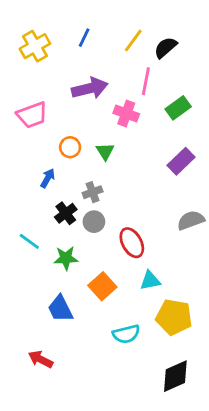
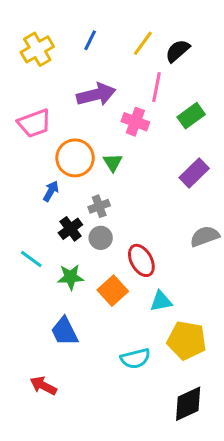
orange circle: (70, 147) -> (75, 158), size x1.6
orange square: (102, 286) -> (113, 291), moved

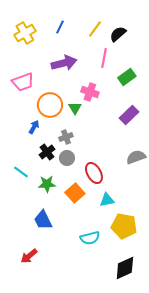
pink cross: (135, 122) -> (90, 92), moved
red arrow: (43, 386) -> (29, 256), turned -66

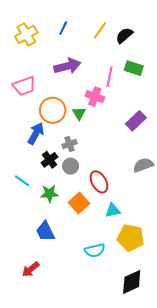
pink line: (104, 58) -> (110, 77), moved
green rectangle: (127, 77) -> (134, 68), moved, turned 54
blue arrow: (34, 127) -> (36, 133), size x1.5

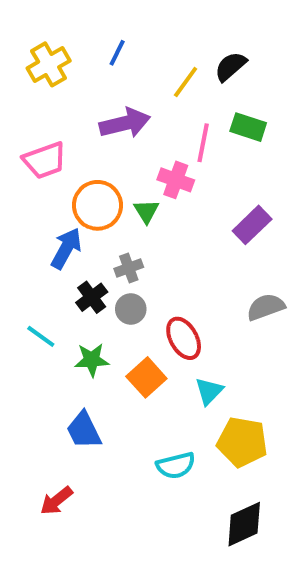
yellow line: (100, 30) -> (186, 82), moved
cyan triangle: (113, 210) -> (209, 391), turned -35

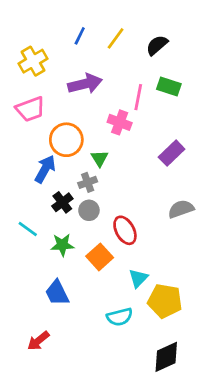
yellow cross: (49, 64) -> (33, 61), moved
yellow line: (186, 82) -> (116, 38), moved
green triangle: (146, 211) -> (100, 158), moved
cyan triangle: (209, 391) -> (138, 278), moved

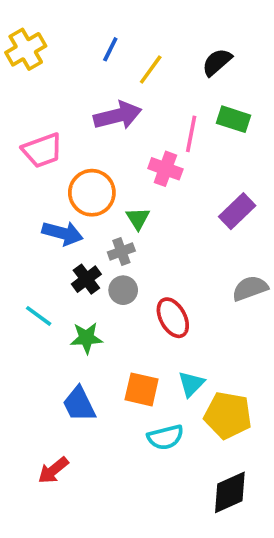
yellow line: (116, 38) -> (151, 70), moved
yellow cross: (33, 61) -> (26, 49), moved
blue arrow: (45, 169) -> (62, 233), turned 76
orange square: (100, 257) -> (142, 389), moved, turned -35

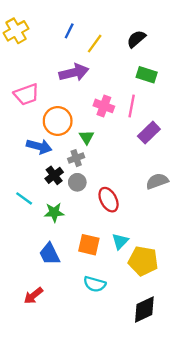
pink line: (191, 134) -> (132, 106), moved
cyan semicircle: (165, 437) -> (95, 284), moved, turned 30

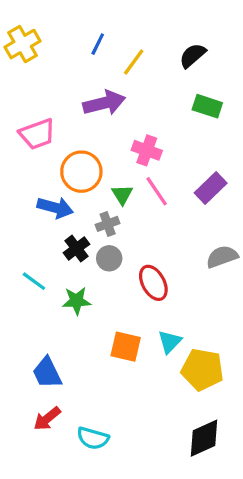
pink line: (132, 106) -> (157, 191), moved, turned -45
blue trapezoid: (50, 254) -> (47, 373), moved
cyan semicircle: (95, 284) -> (93, 438), moved

